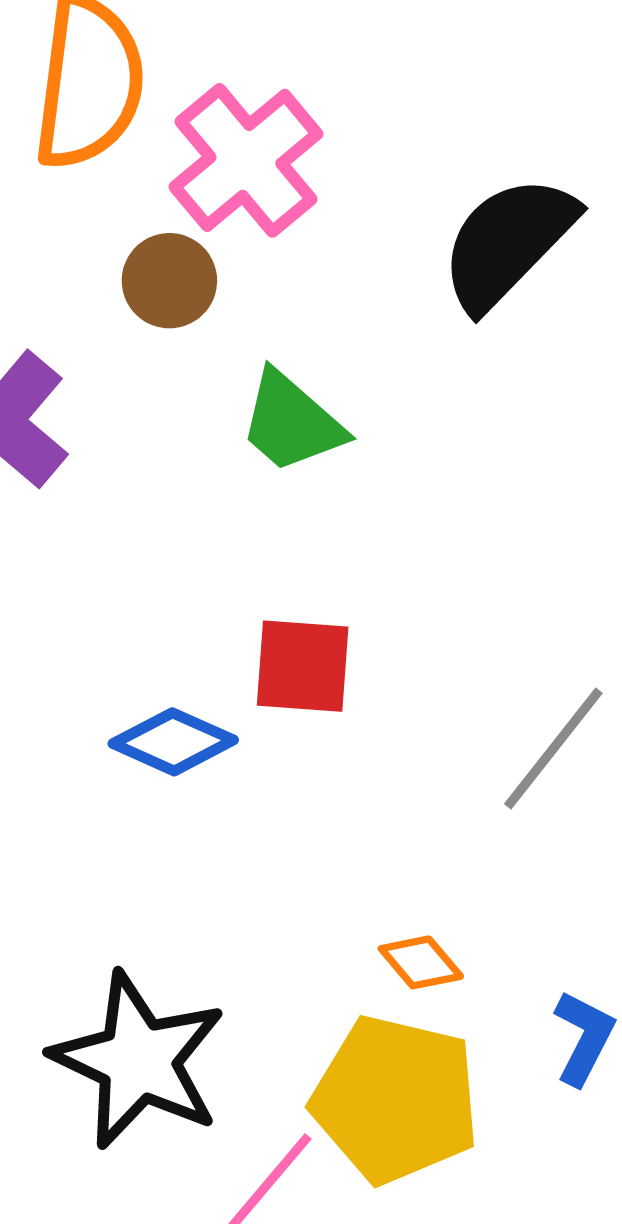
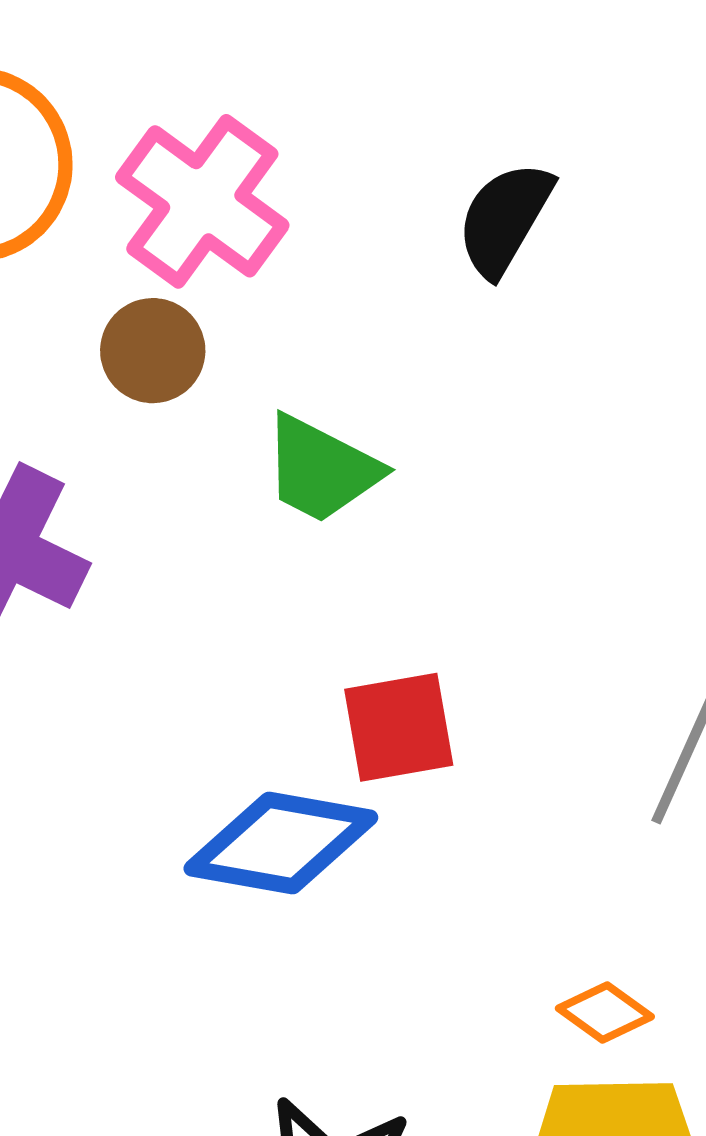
black semicircle: (508, 243) -> (505, 219), size x0.7
blue diamond: (173, 742) -> (281, 843), size x1.4

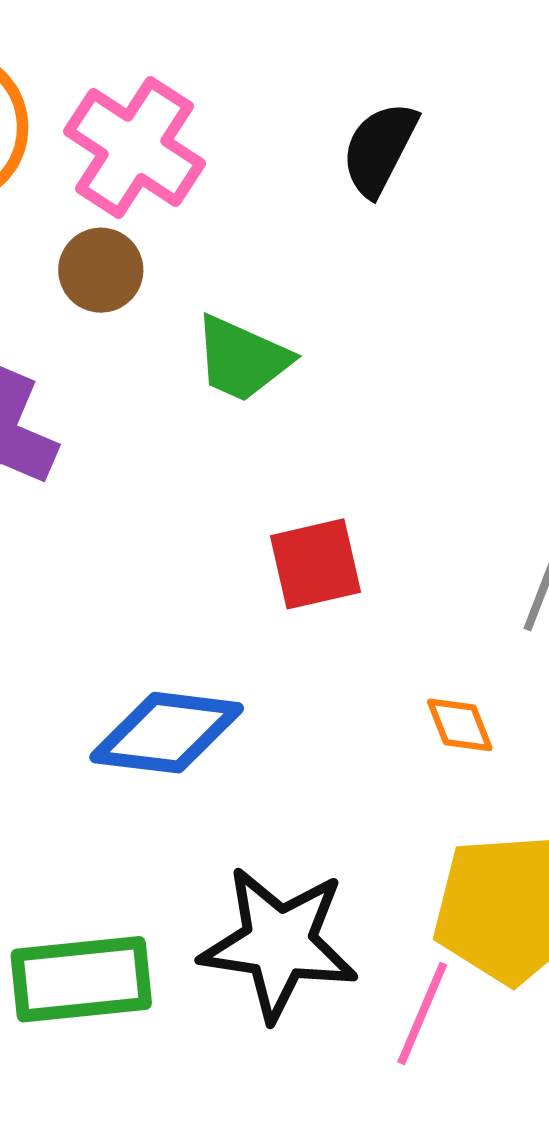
blue diamond: (281, 843) -> (167, 733), moved
orange diamond: (605, 1013) -> (460, 725), moved, turned 36

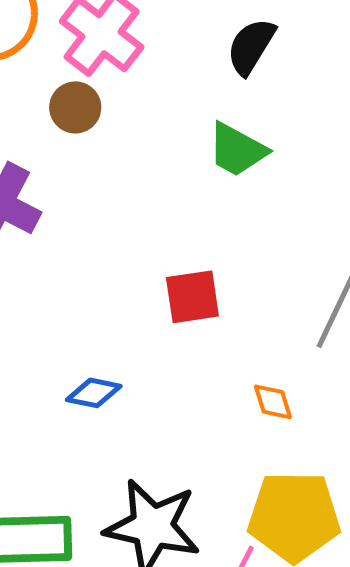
green trapezoid: (242, 359) -> (237, 150), moved
blue diamond: (167, 733) -> (94, 393), size x0.6

